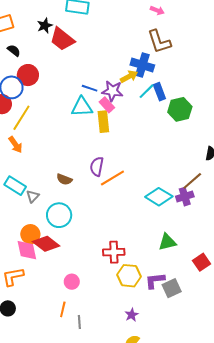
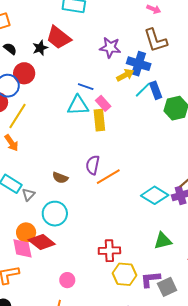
black star: (45, 26) -> (40, 48), moved
purple star: (112, 91) -> (110, 48), moved

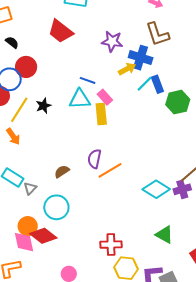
black star: (40, 48) -> (44, 106), moved
brown semicircle: (60, 178) -> (62, 171), turned 126
green triangle: (163, 241) -> (164, 235), turned 42

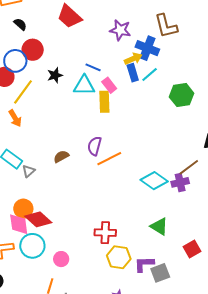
blue rectangle: (157, 84) -> (133, 73), moved
black star: (44, 106) -> (55, 75), moved
cyan circle: (56, 207) -> (32, 246), moved

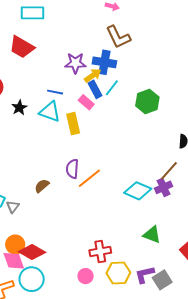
purple star: (120, 30) -> (75, 63), moved
cyan triangle: (84, 85) -> (50, 112), turned 30
pink rectangle: (109, 85) -> (86, 102), moved
pink circle: (61, 259) -> (86, 276), moved

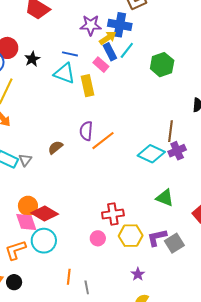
black star: (19, 108) -> (32, 59), moved
brown line: (169, 171) -> (170, 131), moved, turned -35
gray triangle: (13, 207) -> (25, 160), moved

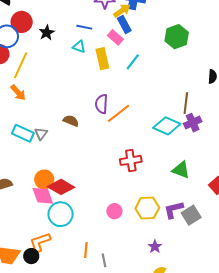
cyan line: (127, 50) -> (133, 62), moved
cyan triangle: (64, 73) -> (79, 47), size x0.6
brown semicircle: (55, 147) -> (71, 121), turned 63
red cross: (113, 214) -> (131, 160), moved
orange L-shape: (15, 250) -> (40, 242), moved

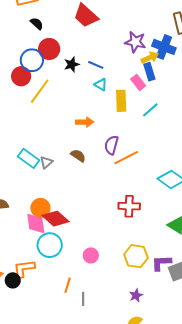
blue line: (84, 27) -> (96, 65), moved
orange arrow: (18, 93) -> (85, 122), moved, turned -60
pink circle: (114, 211) -> (91, 255), moved

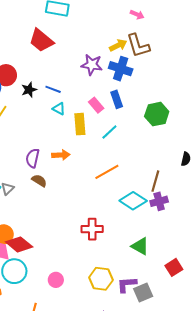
yellow arrow: (150, 58) -> (118, 45), moved
blue rectangle: (149, 72) -> (117, 99), moved
orange arrow: (85, 122) -> (61, 155), moved
purple semicircle: (111, 145) -> (33, 158), moved
orange line: (126, 158) -> (107, 172), moved

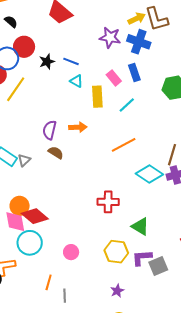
green triangle: (140, 246) -> (140, 226), moved

